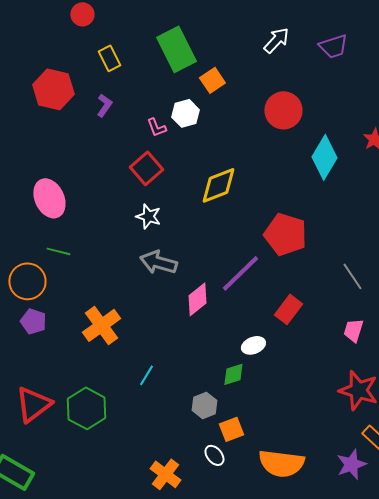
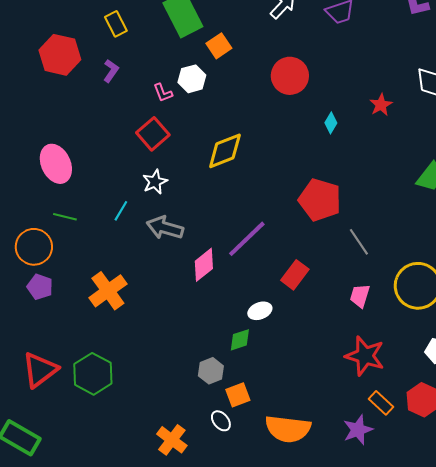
cyan diamond: (324, 157) -> (331, 123), size x0.5
white star: (148, 216) -> (155, 182), turned 30
red pentagon: (285, 234) -> (320, 200), moved
cyan line: (146, 375) -> (121, 211), moved

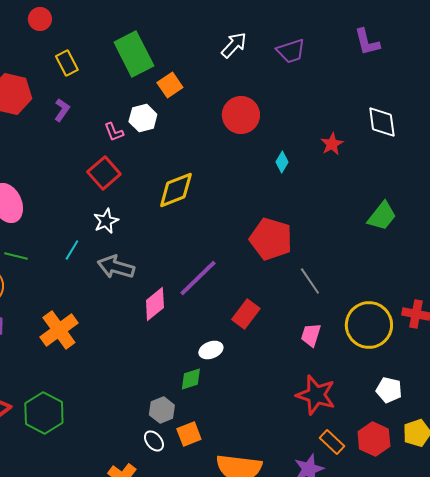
white ellipse: (221, 421) -> (154, 441), moved

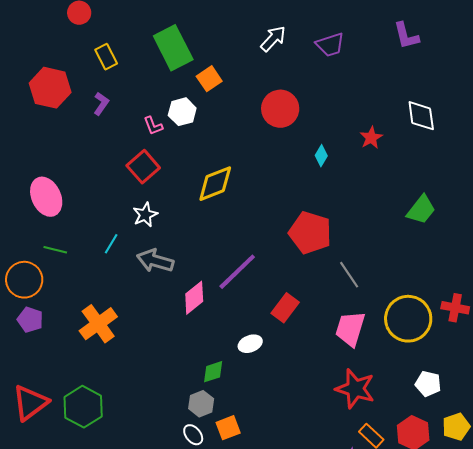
pink trapezoid: (311, 335) -> (350, 329), size x1.5
green diamond: (191, 379) -> (213, 372), moved

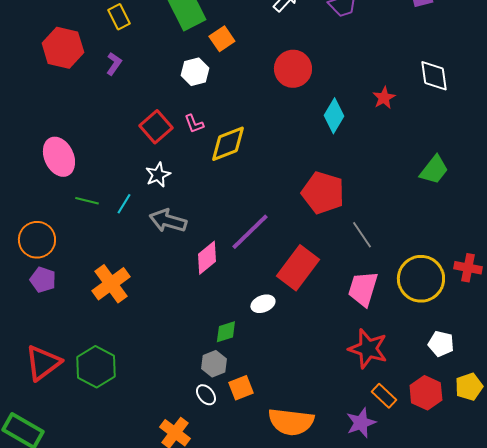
pink L-shape: (153, 126) -> (194, 124), moved
cyan diamond: (321, 156) -> (334, 116), size x1.6
green line: (55, 250) -> (87, 201), moved
red rectangle: (285, 308) -> (298, 268), size x1.5

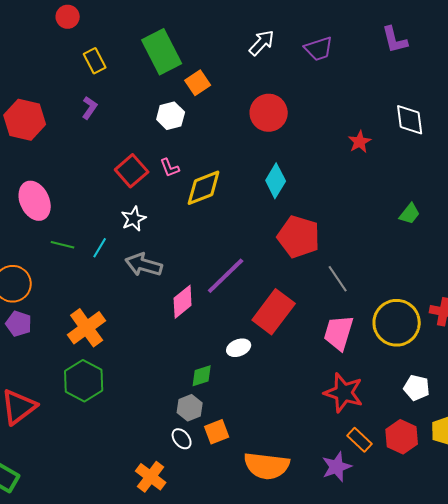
red hexagon: (63, 48) -> (25, 120), moved
cyan diamond: (334, 116) -> (276, 181), moved
green trapezoid: (434, 170) -> (410, 214), size x0.7
green hexagon: (96, 367) -> (84, 381), moved

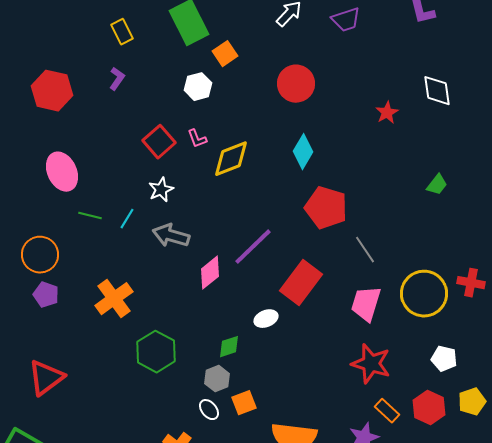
green hexagon: (84, 381) -> (156, 352), moved

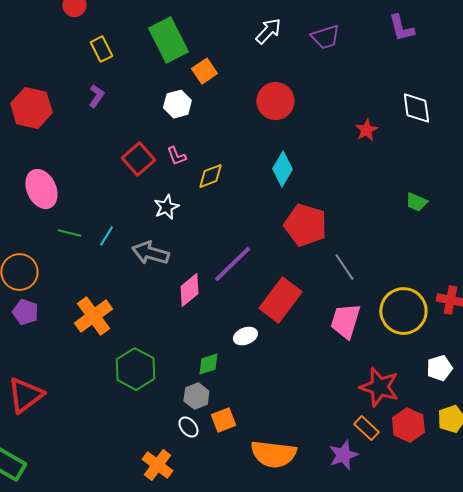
yellow diamond: (231, 159) -> (210, 176), size x0.7
green trapezoid: (437, 185) -> (416, 202), turned 75
white star: (161, 190) -> (166, 207), moved
white pentagon: (444, 359) -> (439, 368), moved, turned -30
red star: (371, 364) -> (379, 387), moved

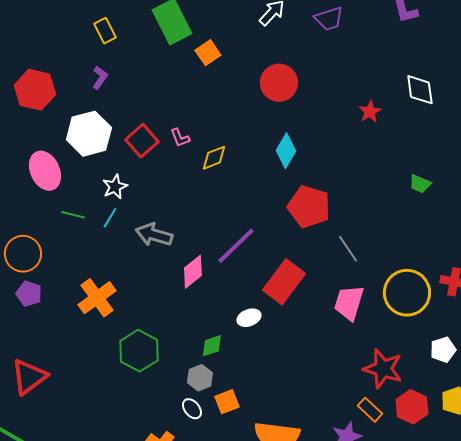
white hexagon: (177, 104) -> (89, 134), moved, size x1.6
white star: (166, 207) -> (115, 187), moved

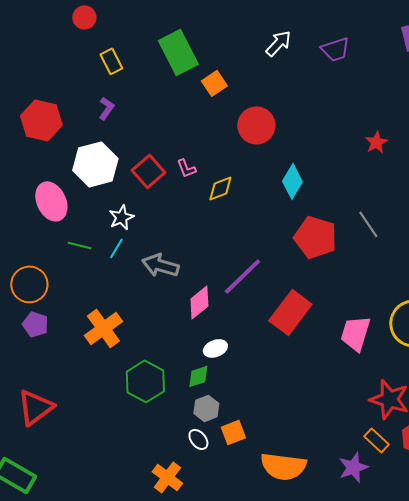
red circle: (279, 83) -> (256, 125), moved
gray line: (348, 249) -> (368, 224), moved
white ellipse: (249, 318) -> (215, 348), moved
green diamond: (212, 346) -> (198, 376), moved

